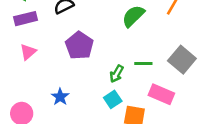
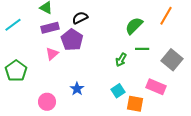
purple pentagon: (79, 46) -> (72, 40), moved
green line: (143, 63) -> (142, 49), moved
green arrow: (117, 74) -> (121, 60), moved

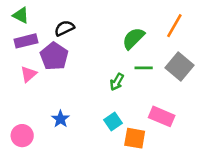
gray square: (172, 60) -> (179, 67), moved

